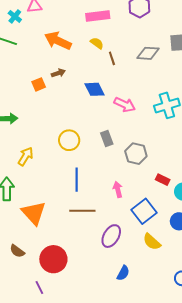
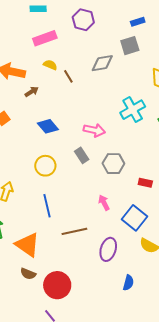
brown arrow: (58, 73) -> (32, 92), moved
blue diamond: (94, 89) -> (48, 126), moved
pink arrow: (125, 105) -> (94, 130), moved
blue line: (77, 180) -> (47, 206), moved
brown semicircle: (17, 251) -> (28, 274), moved

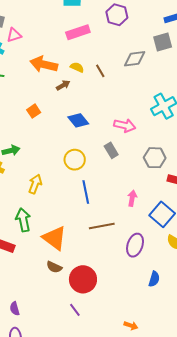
yellow semicircle: (50, 65) -> (77, 67), moved
gray hexagon: (113, 164) -> (155, 158), moved
pink arrow: (104, 203) -> (132, 198), turned 35
blue line: (47, 206) -> (86, 192), moved

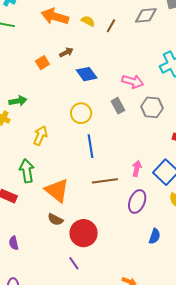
brown line: (100, 71) -> (111, 26), turned 56
brown arrow: (63, 85) -> (66, 52), moved
gray hexagon: (155, 158) -> (152, 107), moved
pink arrow: (132, 198) -> (137, 168), moved
purple semicircle: (15, 309) -> (14, 243), moved

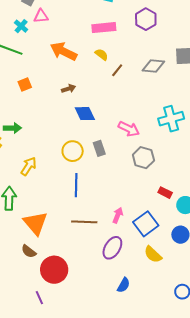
yellow semicircle: (88, 21) -> (102, 55), moved
orange square: (42, 63) -> (25, 84), moved
gray rectangle: (118, 106) -> (99, 148), moved

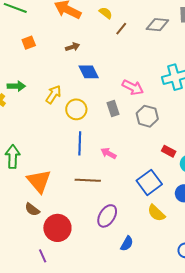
gray rectangle: (99, 148) -> (113, 108), moved
yellow arrow: (29, 166) -> (53, 94), moved
pink arrow: (118, 215) -> (108, 153), moved, turned -84
purple ellipse: (112, 248) -> (107, 216), moved

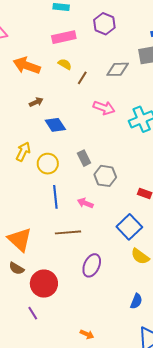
pink arrow: (133, 87) -> (104, 108), moved
gray hexagon: (147, 116) -> (105, 176), moved
blue semicircle: (127, 244) -> (136, 301), moved

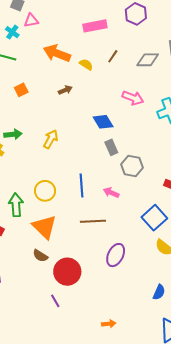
yellow semicircle: (65, 64) -> (86, 64), moved
brown line: (82, 78) -> (113, 56), moved
blue diamond: (55, 125) -> (103, 122), moved
yellow circle: (48, 164) -> (45, 191), moved
orange arrow: (87, 334) -> (109, 324), turned -32

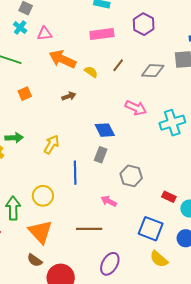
pink triangle: (31, 20) -> (45, 34), moved
cyan cross: (12, 32) -> (20, 28), moved
gray rectangle: (111, 147) -> (101, 155), moved, turned 42
blue line: (81, 185) -> (75, 173), moved
blue square: (154, 218) -> (151, 229), turned -30

